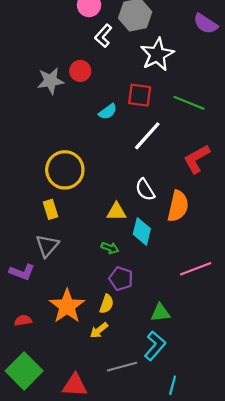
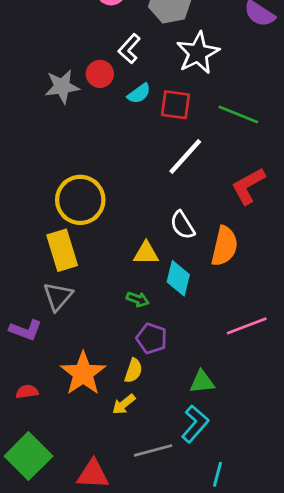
white L-shape: (103, 36) -> (129, 49), moved
cyan semicircle: (108, 112) -> (139, 93), moved
yellow rectangle: (51, 209) -> (62, 250), size x1.6

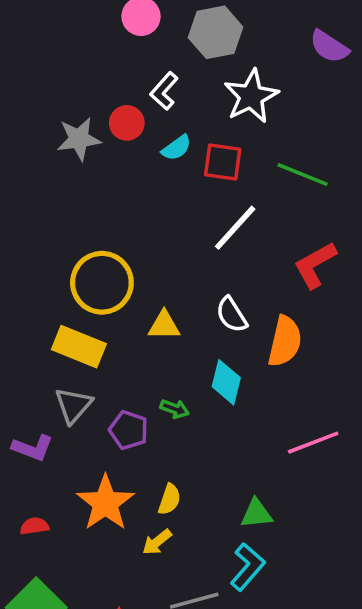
yellow rectangle: (62, 250) -> (79, 347), turned -51
yellow triangle: (146, 253) -> (164, 325), moved
purple pentagon: (152, 338) -> (129, 430), moved

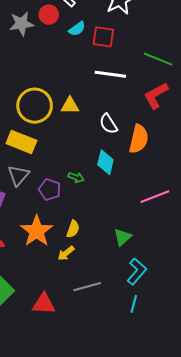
green line: (303, 174) -> (158, 59), moved
white line: (235, 228) -> (110, 74), turned 56
yellow triangle: (164, 325) -> (70, 106), moved
green triangle: (256, 514) -> (123, 237), turned -36
cyan L-shape: (248, 567) -> (137, 271), moved

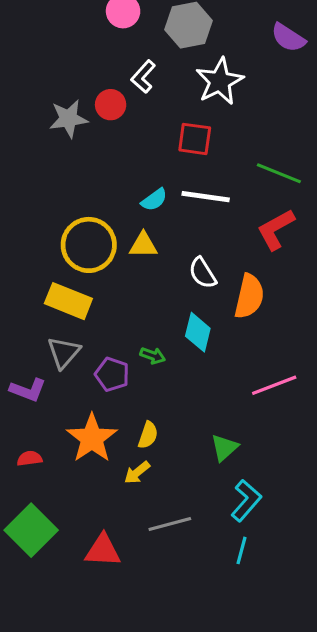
cyan semicircle: (77, 29) -> (154, 200), moved

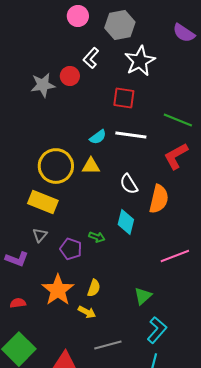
gray triangle: (64, 352) -> (40, 235), size x0.7
yellow arrow: (137, 473) -> (87, 312), turned -114

